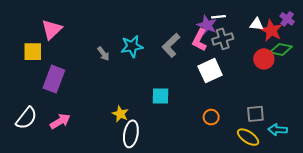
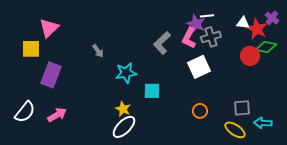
cyan star: (132, 46) -> (126, 73), moved
yellow star: (120, 114) -> (123, 109), moved
white ellipse: (131, 134) -> (124, 127), turned 35

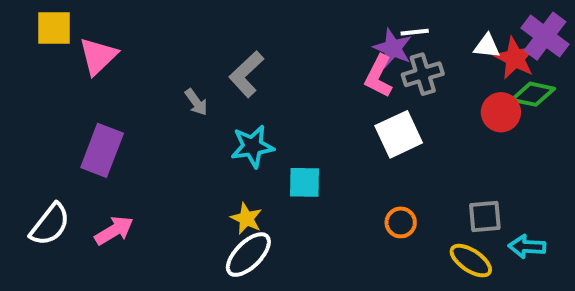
purple cross: (272, 18) -> (545, 36), size x1.6
gray L-shape: (162, 43) -> (246, 74), moved
yellow square: (31, 49) -> (54, 28), moved

